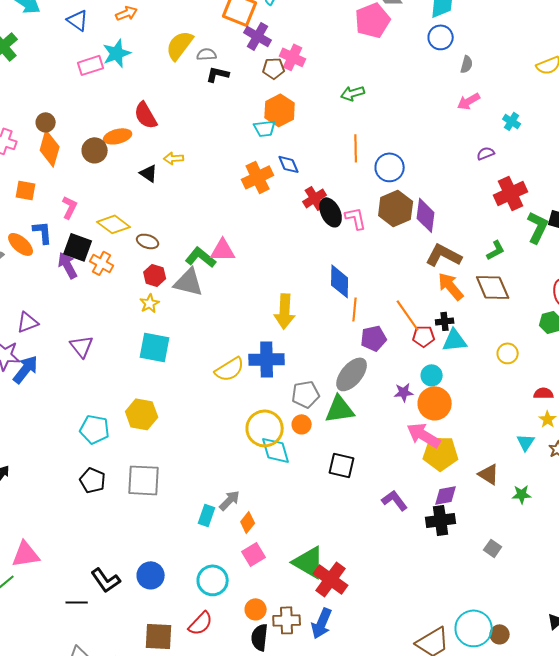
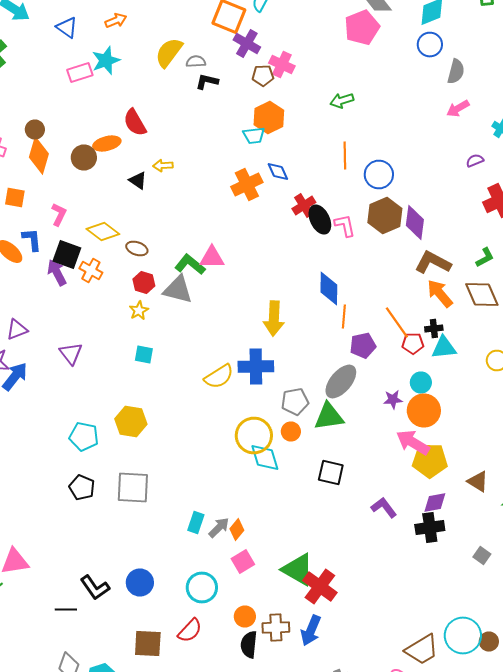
gray semicircle: (467, 64) -> (456, 72), size x1.4
cyan square: (155, 347) -> (144, 354), size x0.6
gray arrow: (230, 500) -> (219, 528), moved

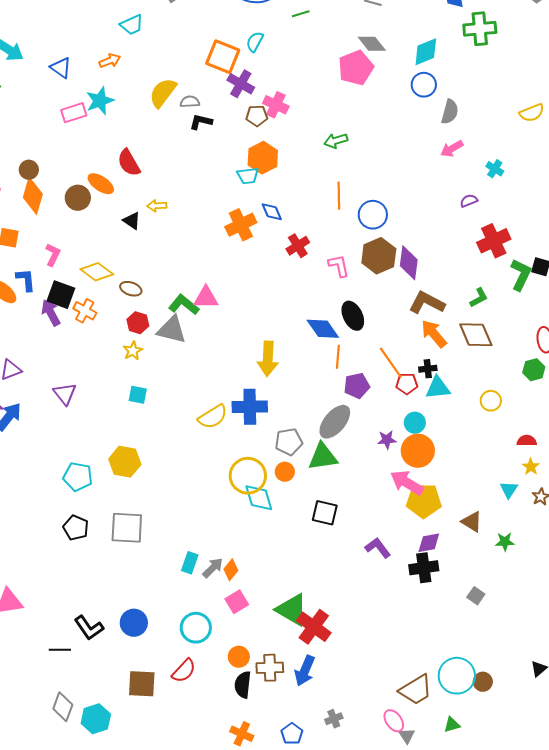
orange ellipse: (107, 144) -> (101, 184), turned 48
black ellipse: (320, 220) -> (353, 316), moved
blue diamond: (329, 288) -> (323, 329), turned -36

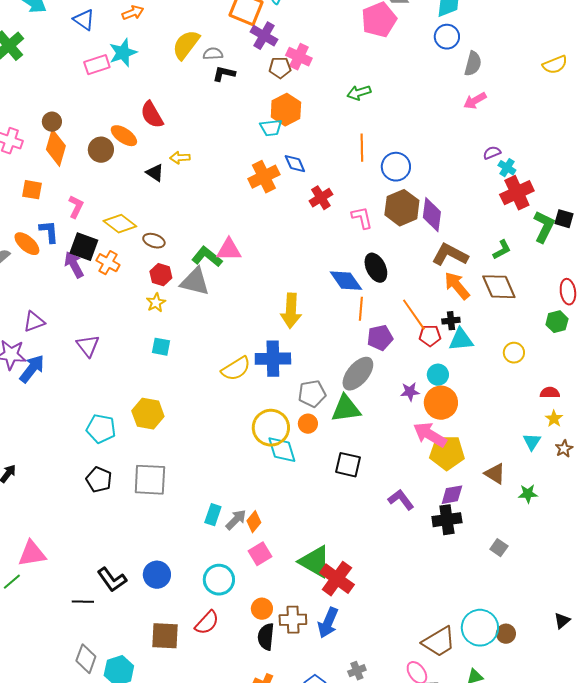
cyan cross: (495, 169) -> (507, 168), moved

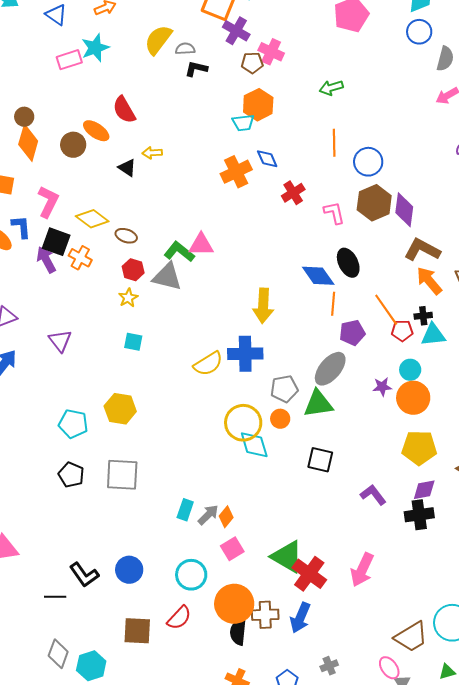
pink L-shape: (76, 207) -> (48, 202), size x1.4
pink arrow: (430, 435) -> (362, 570), moved, turned -96
orange circle: (262, 609) -> (234, 604), size x1.8

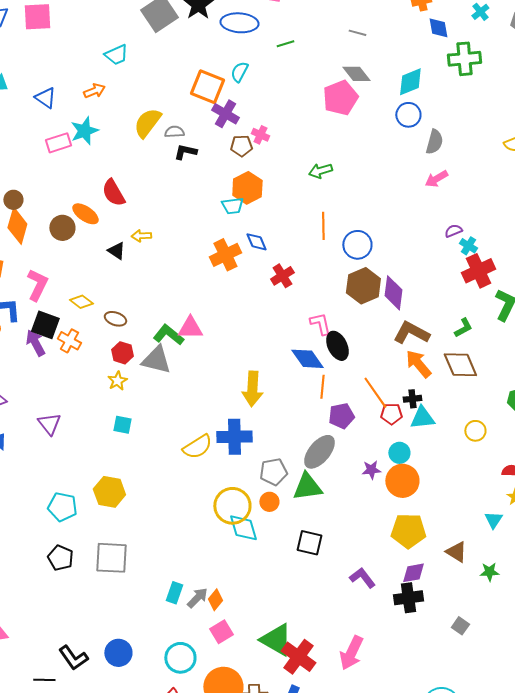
pink cross: (271, 52) -> (260, 135), size x0.7
pink L-shape: (334, 213) -> (320, 324), moved
yellow diamond: (92, 219) -> (81, 302), size x0.7

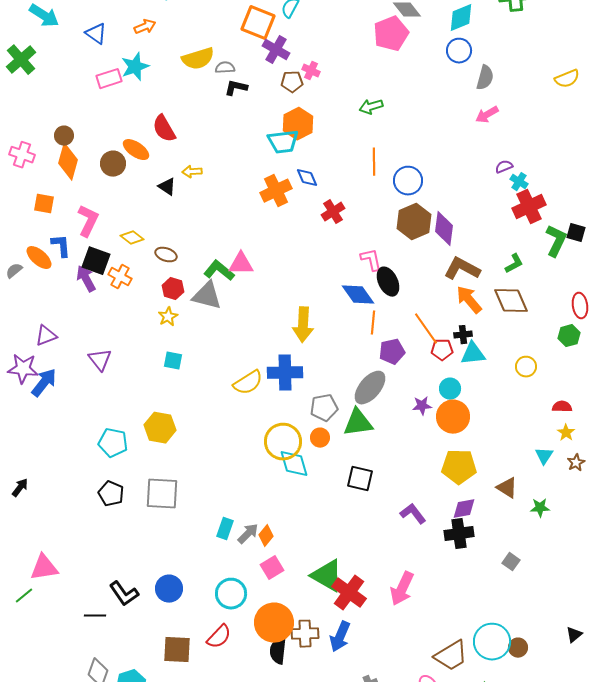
yellow semicircle: (147, 123) -> (198, 59), turned -144
cyan trapezoid: (232, 206) -> (283, 142), size x1.4

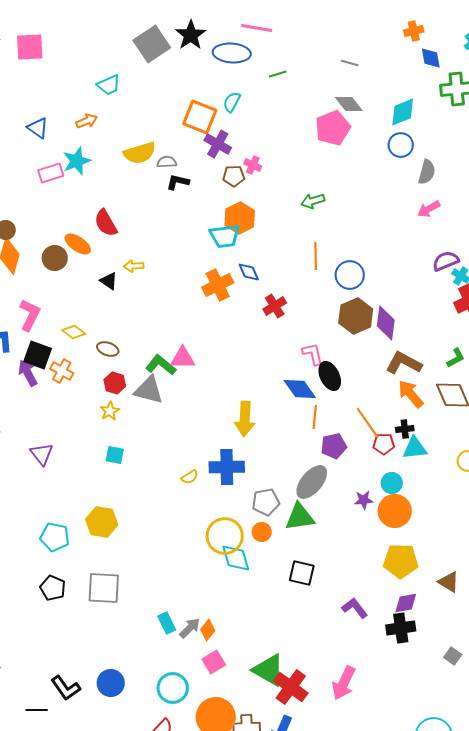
purple semicircle: (504, 167) -> (446, 261), size x1.5
yellow semicircle: (248, 383) -> (190, 477), size x0.6
cyan rectangle: (225, 529) -> (167, 623), turned -45

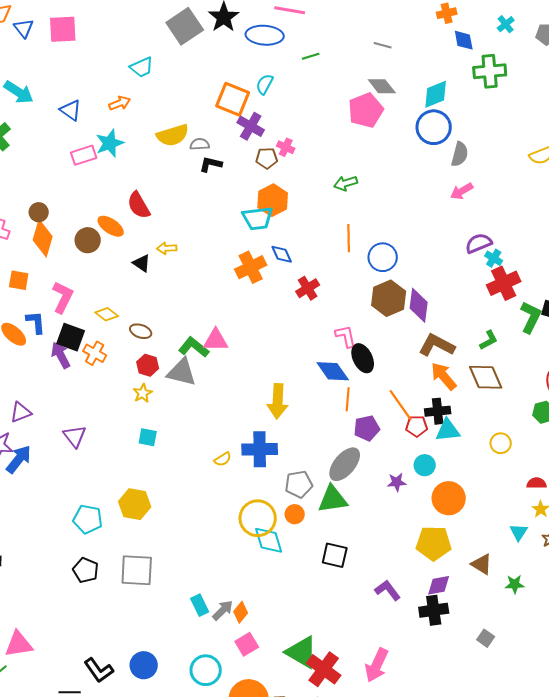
blue circle: (401, 145) -> (434, 127), size x1.4
black cross: (405, 429) -> (438, 411), size x1.4
orange circle: (395, 511) -> (449, 498), moved

